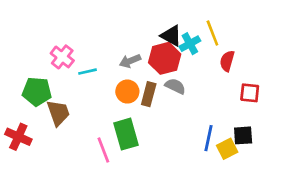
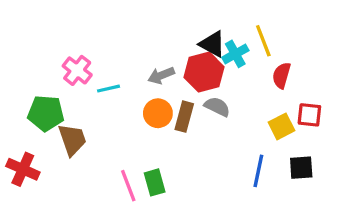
green rectangle: (126, 134) -> (155, 182), moved, size x0.7
yellow square: (227, 149) -> (281, 126), moved

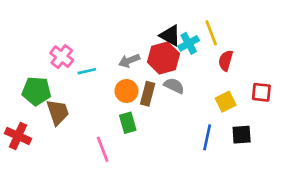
red square: (309, 115) -> (261, 92), moved
green rectangle: (155, 182) -> (128, 123), moved

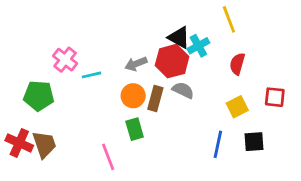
yellow line: (211, 33) -> (229, 19), moved
brown trapezoid: (58, 112) -> (44, 144), moved

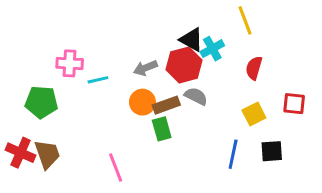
pink cross: (65, 60) -> (70, 63), turned -35
brown rectangle: (155, 99) -> (166, 105), turned 55
green rectangle: (135, 129) -> (162, 129), moved

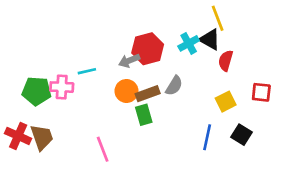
black triangle: (191, 40) -> (210, 39), moved
pink cross: (70, 63) -> (62, 87), moved
red hexagon: (184, 65) -> (148, 49), moved
gray semicircle: (196, 96) -> (174, 86), turned 96
black square: (272, 151) -> (241, 135), turned 36

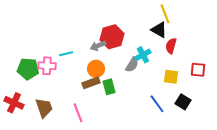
cyan cross: (189, 43) -> (143, 55), moved
brown rectangle: (148, 94) -> (91, 83), moved
yellow square: (226, 102) -> (171, 77), turned 35
brown trapezoid: (42, 137) -> (44, 108), moved
blue line: (207, 137) -> (157, 104), turned -48

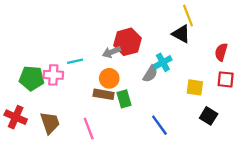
red semicircle: (171, 46) -> (221, 52), moved
brown rectangle: (91, 83) -> (104, 94), turned 30
blue line: (157, 104) -> (159, 125), moved

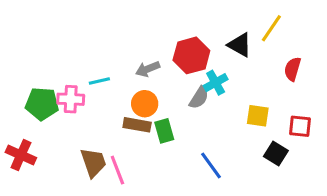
yellow line: (188, 16) -> (271, 28), moved, turned 55
red hexagon: (127, 42) -> (191, 55), moved
red square: (226, 79) -> (300, 126), moved
brown trapezoid: (50, 123) -> (93, 163), moved

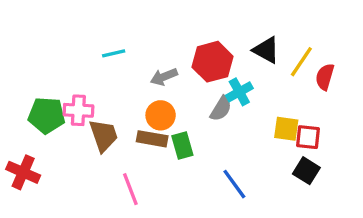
yellow line: (271, 28) -> (301, 62), moved
cyan line: (99, 81) -> (114, 53), moved
red square: (300, 126) -> (308, 137), moved
brown trapezoid: (93, 163) -> (104, 135), moved

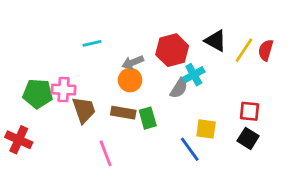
red semicircle: (325, 77) -> (266, 50), moved
orange circle: (161, 115) -> (130, 80), moved
yellow square: (286, 129) -> (206, 129), moved

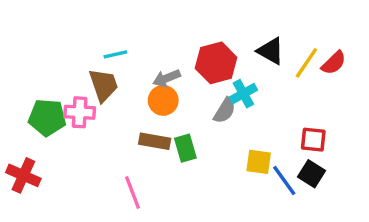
red semicircle: (266, 50) -> (334, 63), turned -150
brown trapezoid: (84, 110) -> (103, 85), moved
blue line: (190, 149) -> (284, 181), moved

